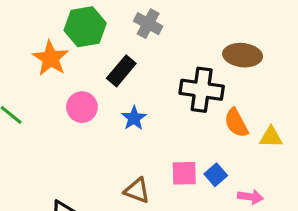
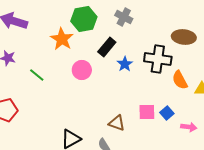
blue star: (134, 118) -> (125, 64), moved

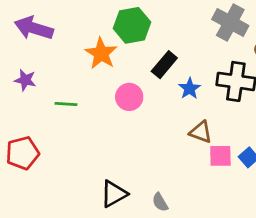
gray cross: (124, 17) -> (230, 23), moved, size x1.4
green line: (37, 75) -> (66, 104), turned -35
brown triangle: (117, 123) -> (201, 132), moved

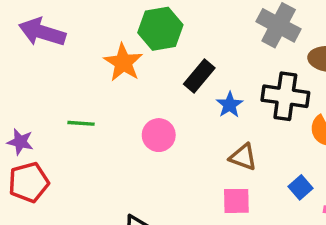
purple star: (25, 80) -> (20, 142), moved
pink circle: (129, 97) -> (159, 135), moved
pink square: (220, 156) -> (236, 201), moved

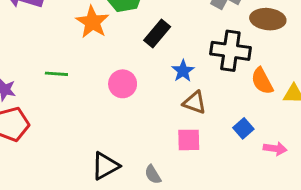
blue star: (230, 105) -> (183, 71), moved

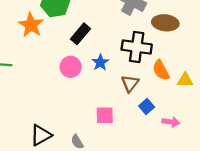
pink circle: (123, 84) -> (71, 67), moved
brown triangle: (195, 103) -> (130, 83), moved, turned 48

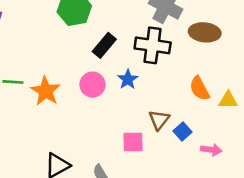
orange star: (31, 25) -> (46, 91), moved
black cross: (137, 47) -> (153, 45), moved
brown triangle: (130, 83) -> (159, 120), moved

